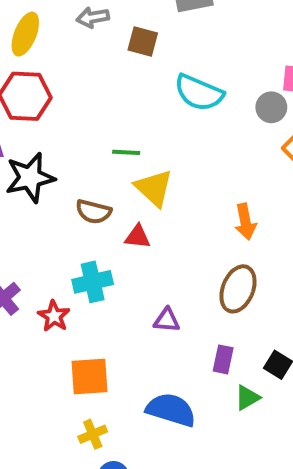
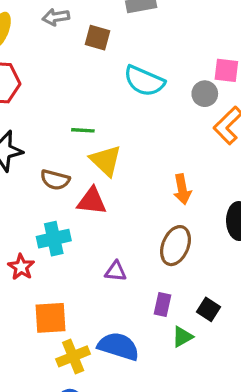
red triangle: (138, 237) -> (92, 201), size x1.4
yellow cross: (93, 434) -> (73, 356), moved, size x1.4

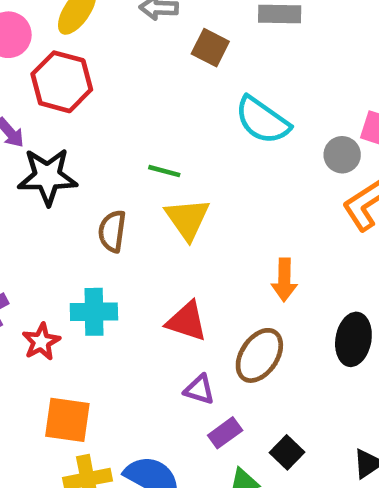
brown semicircle: (55, 180) -> (112, 231), turned 72
red triangle: (92, 201) -> (187, 321), moved
purple triangle: (116, 271) -> (199, 390), moved
purple rectangle: (163, 305) -> (225, 433), turned 30

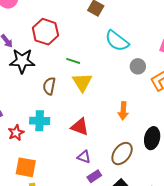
red hexagon: (62, 82) -> (45, 32), moved
gray circle: (342, 155) -> (138, 66), moved
brown ellipse: (259, 355) -> (122, 154), moved

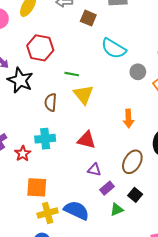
black star: (22, 61) -> (20, 80), turned 30

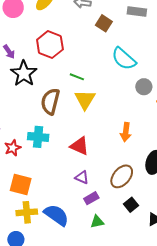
brown semicircle: (51, 102) -> (50, 101), size x1.4
black square: (135, 195) -> (131, 205), moved

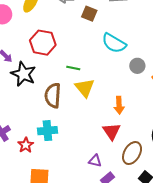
orange arrow: (126, 132) -> (119, 105), moved
red triangle: (79, 146) -> (112, 131), moved, turned 42

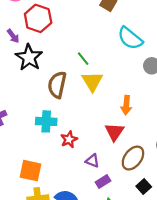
red hexagon: (43, 43) -> (38, 18), moved
green line: (73, 68) -> (83, 59), turned 32
red star: (26, 145) -> (69, 139), moved

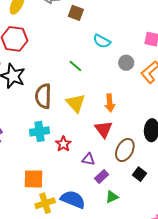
cyan semicircle: (130, 38) -> (102, 41), size x0.7
green line: (83, 59) -> (75, 66), moved
yellow triangle: (92, 81) -> (76, 103), moved

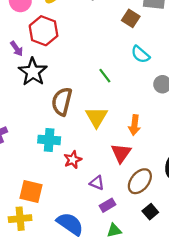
brown square: (76, 13) -> (131, 18), moved
yellow cross: (45, 203) -> (20, 219), moved

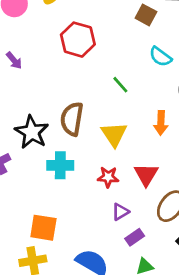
red hexagon: (44, 31) -> (78, 40), moved
black star: (33, 72) -> (32, 132), moved
orange arrow: (134, 125) -> (161, 123), moved
red star: (73, 160) -> (108, 177), moved, turned 30
purple triangle: (97, 183) -> (120, 212), turned -49

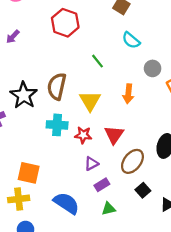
purple arrow: (14, 60) -> (13, 37), turned 80
cyan cross: (60, 165) -> (57, 125), moved

